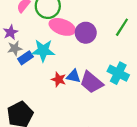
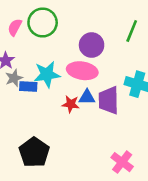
pink ellipse: (62, 27) -> (82, 71), moved
blue rectangle: (25, 58) -> (28, 86), turned 48
purple trapezoid: (91, 82) -> (109, 100), turned 60

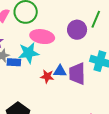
purple circle: (92, 45) -> (77, 30), moved
pink ellipse: (82, 71) -> (42, 37), moved

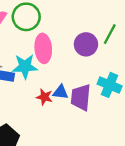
pink ellipse: (42, 37) -> (43, 48), turned 70

